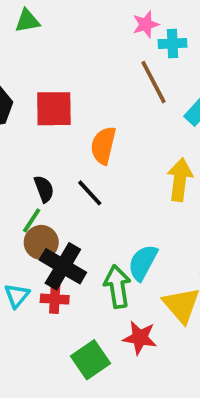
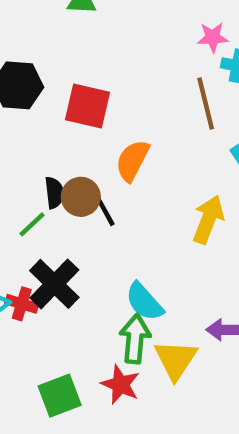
brown circle: (41, 242) -> (81, 197), moved
cyan semicircle: (143, 263) -> (144, 302), turned -84
green arrow: (117, 286) -> (135, 339), moved
red cross: (55, 299) -> (22, 304), moved

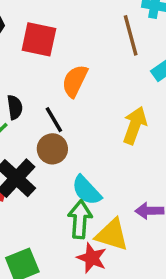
brown circle: (81, 197) -> (52, 149), moved
yellow triangle: (176, 360) -> (112, 235), turned -45
red star: (120, 384) -> (92, 258), moved

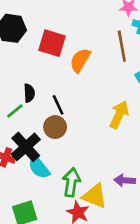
orange semicircle: (75, 81) -> (80, 60), moved
cyan semicircle: (87, 190) -> (39, 167), moved

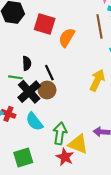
green line: (15, 111) -> (15, 77), turned 48
black cross: (26, 147) -> (29, 92), moved

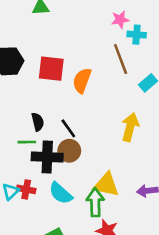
black cross: (29, 92) -> (47, 157), turned -35
yellow triangle: (78, 144) -> (106, 185), moved

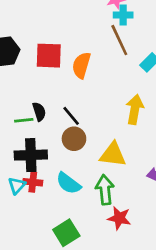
cyan cross: (137, 35) -> (123, 15), moved
green line: (27, 142) -> (24, 120), moved
black cross: (47, 157) -> (31, 155), moved
yellow triangle: (106, 185) -> (113, 155), moved

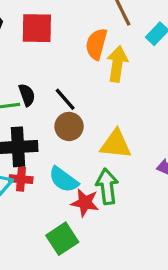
orange semicircle: (81, 65) -> (96, 44), moved
yellow arrow: (135, 109) -> (117, 64), moved
red star: (119, 218) -> (85, 203), moved

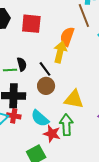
yellow arrow: (117, 64) -> (60, 52), moved

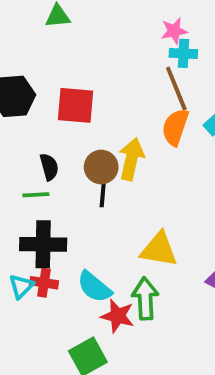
orange semicircle: (67, 37) -> (175, 127), moved
black semicircle: (22, 64) -> (49, 167), moved
black line: (45, 69) -> (103, 192), turned 42
brown circle: (46, 86) -> (101, 167), moved

